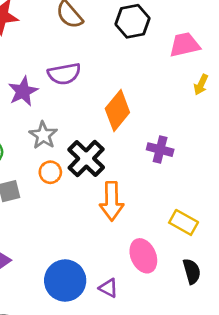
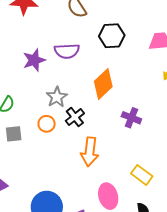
black hexagon: (132, 21) -> (112, 36), moved
gray star: (43, 135) -> (57, 97), moved
black cross: (86, 159) -> (75, 117), size x0.7

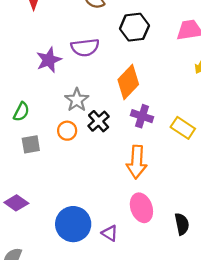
purple cross: (131, 118) -> (142, 116), moved
orange arrow: (90, 152) -> (137, 162), moved
yellow rectangle: (142, 175) -> (183, 128), moved

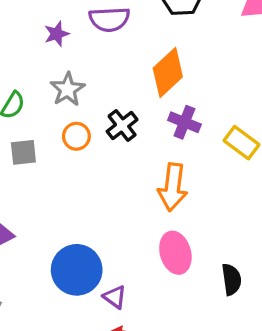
purple star: (49, 60) -> (57, 34), size x0.7
gray star: (77, 100) -> (67, 89), moved
purple triangle: (110, 233) -> (115, 297), moved

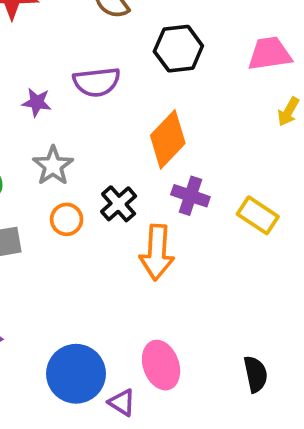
purple star: (57, 34) -> (37, 102), turned 30
orange arrow: (173, 187) -> (157, 252), moved
pink ellipse: (175, 253) -> (161, 365), moved

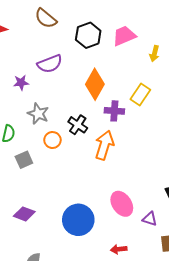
pink trapezoid: (270, 54) -> (124, 36), moved
yellow rectangle: (258, 215) -> (140, 95), moved, turned -75
orange arrow: (157, 252) -> (104, 145), turned -152
purple triangle: (122, 402) -> (150, 219), moved

